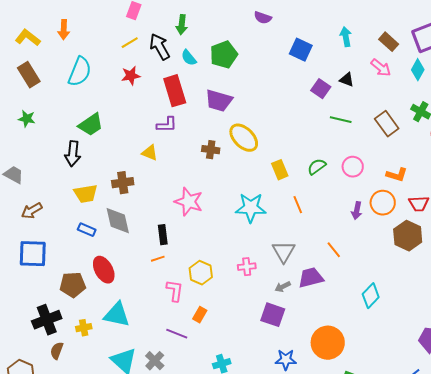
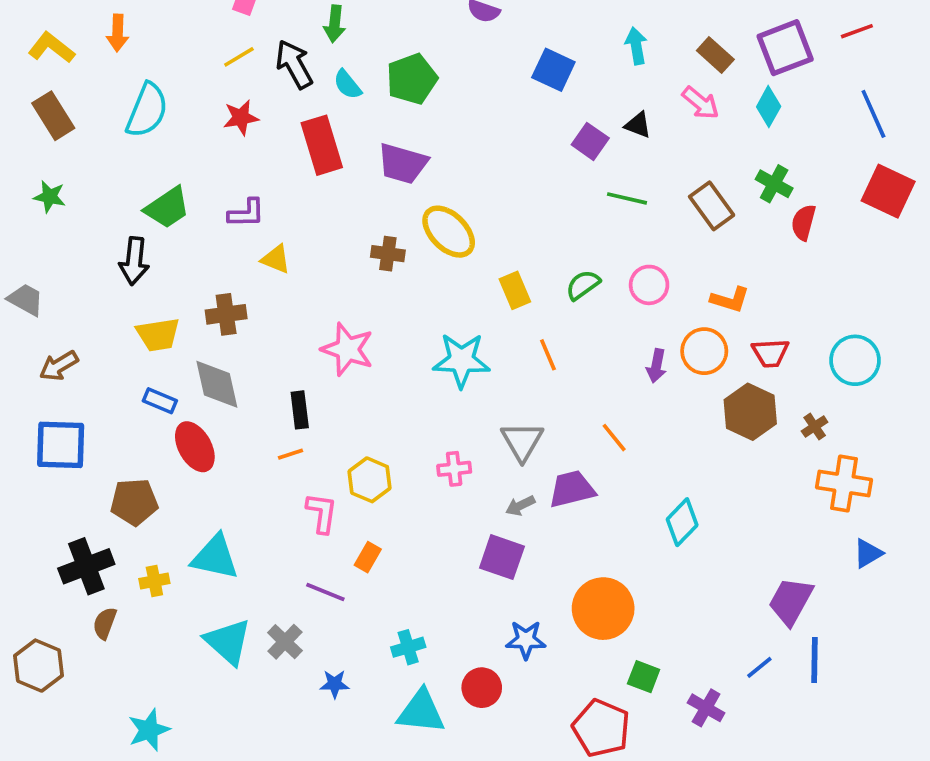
purple L-shape: (167, 125) -> (246, 213), moved
red ellipse: (104, 270) -> (195, 447), moved

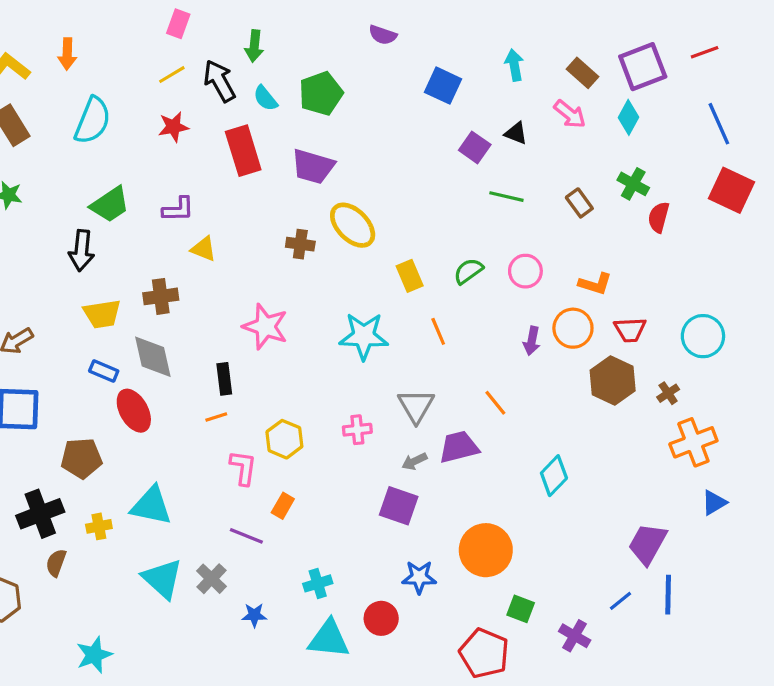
brown rectangle: (712, 206) -> (579, 203), size x0.7
orange cross: (844, 484) -> (693, 442), turned -30

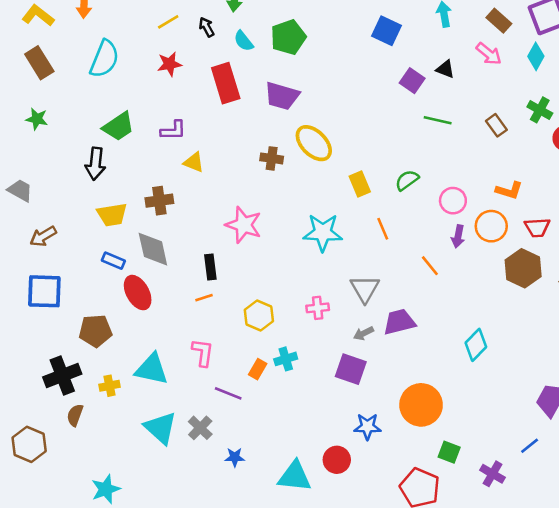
black arrow: (219, 81) -> (207, 27), size x0.6
pink circle: (525, 271) -> (453, 201), moved
orange line: (495, 403) -> (430, 266), moved
pink L-shape: (243, 468) -> (203, 353), moved
cyan cross: (318, 583) -> (286, 359), moved

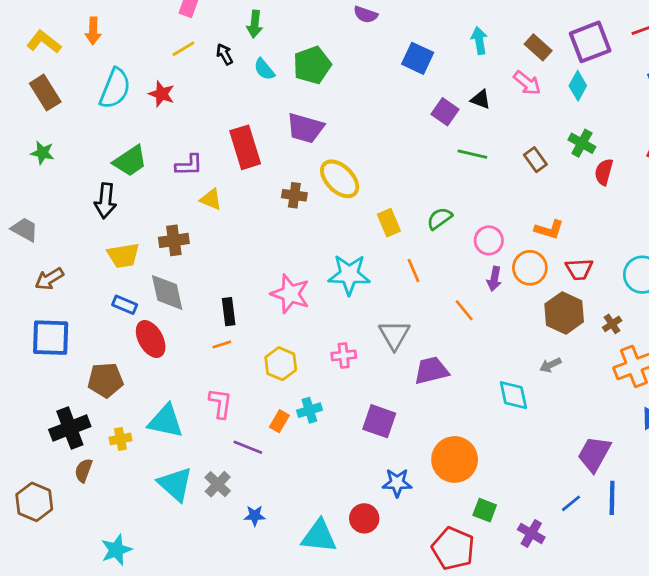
red star: (170, 64) -> (162, 94), moved, turned 30
red rectangle: (226, 83) -> (245, 147), moved
pink star: (244, 225) -> (290, 294), moved
gray arrow: (364, 333) -> (550, 365), moved
cyan diamond: (476, 345) -> (513, 395), turned -56

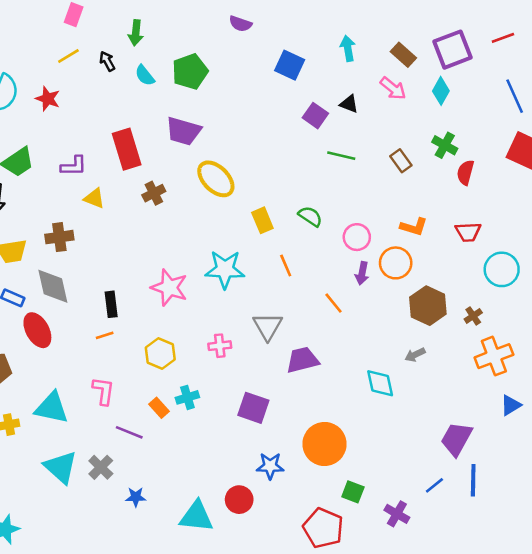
brown cross: (294, 195) -> (154, 193), moved, turned -35
green semicircle: (440, 219) -> (310, 216), turned 70
red trapezoid: (579, 269) -> (468, 232), moved
orange rectangle: (279, 421) -> (159, 408), turned -72

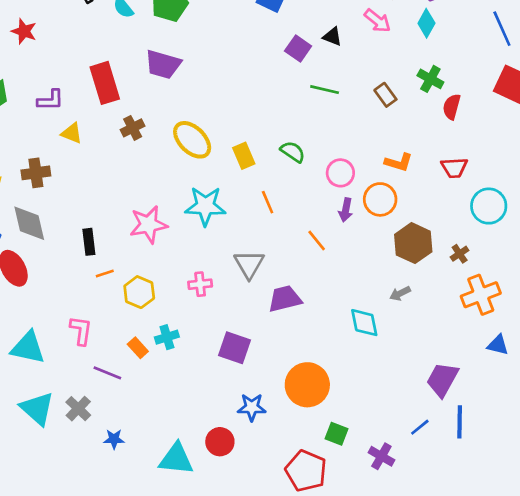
yellow ellipse: (216, 179) -> (192, 140), moved
pink star: (169, 288) -> (148, 225), turned -30
orange line: (105, 335) -> (105, 274), moved
blue triangle: (511, 405) -> (498, 345), turned 45

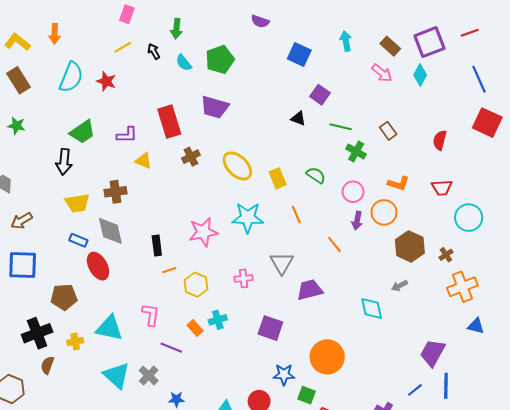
black triangle: (332, 37) -> (298, 118), moved
green cross: (430, 79) -> (356, 151), moved
green square: (336, 434) -> (307, 395), moved

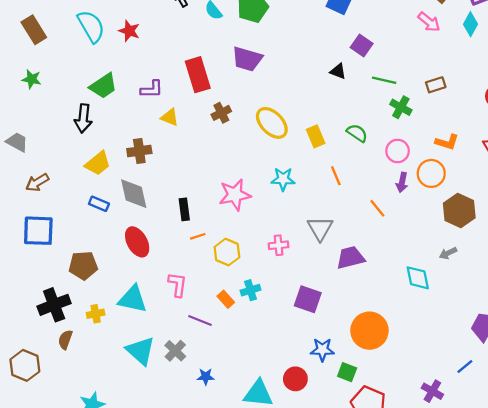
cyan semicircle: (71, 77) -> (91, 26), turned -52
brown rectangle: (388, 131) -> (436, 85), turned -72
yellow trapezoid: (77, 203) -> (98, 163), turned -30
cyan star: (248, 218) -> (283, 179), size x0.7
red ellipse: (98, 266) -> (137, 242), moved

